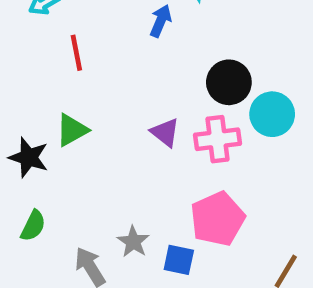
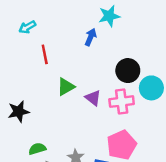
green triangle: (72, 130) -> (66, 87), moved
black star: (29, 157) -> (19, 112), turned -30
green semicircle: (33, 226) -> (37, 149), moved, turned -133

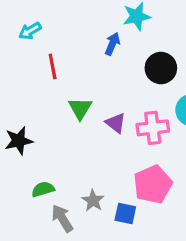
black circle: (128, 71) -> (161, 68), moved
green triangle: (66, 87) -> (80, 108), turned -30

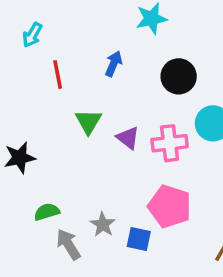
cyan arrow: (30, 31) -> (32, 35), turned -30
blue arrow: (112, 44) -> (114, 64), moved
pink pentagon: (153, 184) -> (170, 206), turned -30

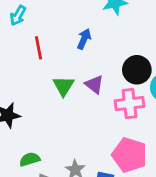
black circle: (179, 76) -> (137, 70), moved
purple triangle: (128, 138) -> (94, 84), moved

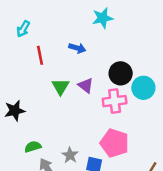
blue arrow: (84, 39) -> (77, 48), turned 84

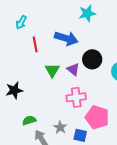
blue arrow: (77, 48) -> (66, 38), size x1.6
black circle: (121, 73) -> (92, 59), moved
pink cross: (115, 101) -> (76, 97), moved

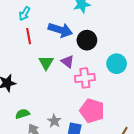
cyan arrow: (21, 22) -> (25, 14), moved
black circle: (92, 59) -> (87, 40), moved
pink cross: (76, 97) -> (85, 78), moved

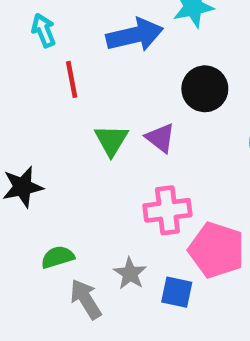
cyan arrow: (25, 14) -> (44, 30), moved, turned 128
blue arrow: (60, 30) -> (135, 35), moved, turned -30
pink cross: (85, 78) -> (167, 210), moved

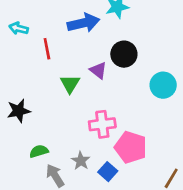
cyan arrow: (44, 30) -> (19, 28), moved, turned -54
purple triangle: (160, 138) -> (98, 70), moved
blue square: (177, 292) -> (108, 172), turned 30

